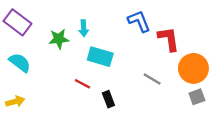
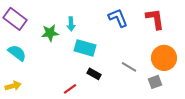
red L-shape: (169, 39) -> (155, 19), moved
red line: (82, 84) -> (70, 89), moved, turned -64
gray square: (197, 97) -> (155, 82), moved
black rectangle: (108, 99) -> (94, 74), moved, turned -40

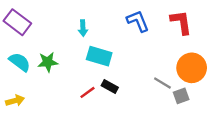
green star: (50, 33) -> (48, 62), moved
gray line: (129, 67) -> (162, 83), moved
red line: (70, 89) -> (88, 92), moved

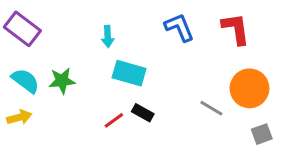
gray square: (181, 96) -> (262, 134), moved
yellow arrow: (15, 101) -> (19, 117), moved

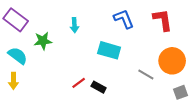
cyan rectangle: (129, 73) -> (109, 50), moved
green star: (62, 81) -> (43, 41), moved
black rectangle: (143, 113) -> (99, 87), moved
yellow arrow: (19, 117) -> (13, 81), turned 105

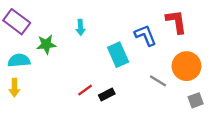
blue L-shape: (124, 19) -> (145, 35), moved
cyan rectangle: (109, 50) -> (118, 55), turned 50
cyan semicircle: (18, 56) -> (19, 60), turned -42
black rectangle: (99, 87) -> (107, 95), turned -56

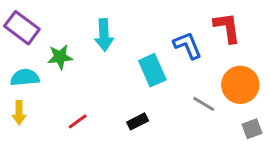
cyan arrow: (80, 27) -> (104, 35), size x1.5
red line: (85, 90) -> (78, 121), moved

